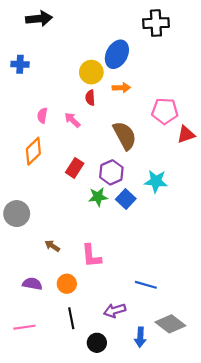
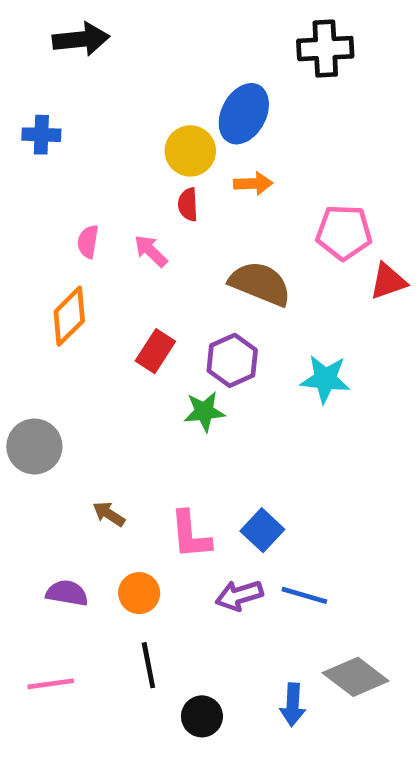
brown semicircle: (125, 136) -> (260, 284), turned -40
blue square: (126, 199) -> (262, 530), moved
purple arrow: (115, 310) -> (239, 595), moved

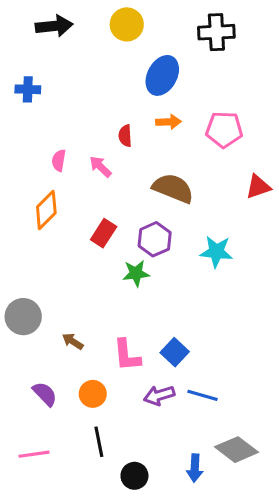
yellow circle: (190, 151) -> (127, 24), moved
pink pentagon: (344, 232) -> (224, 130), moved
gray circle: (34, 446) -> (23, 317), moved
purple semicircle: (67, 593) -> (45, 394), turned 36

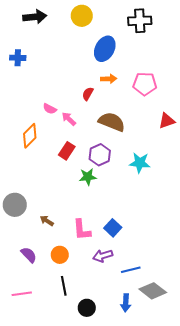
red semicircle: (125, 136) -> (88, 94), moved, turned 32
pink semicircle: (59, 160) -> (50, 109), moved, turned -72
pink arrow: (100, 167) -> (69, 119), moved
blue line: (202, 395) -> (131, 270), moved, turned -30

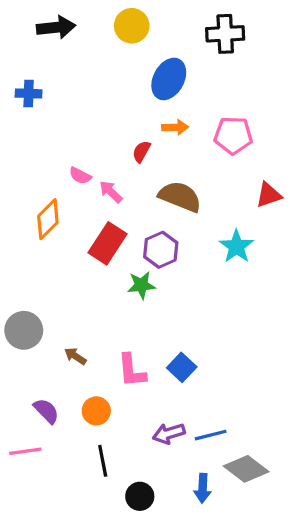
red rectangle: (67, 151) -> (108, 243), size x1.4
cyan star: (140, 163) -> (236, 247), moved, turned 30
purple arrow: (103, 256) -> (169, 433), moved
pink line: (22, 294) -> (25, 451), moved

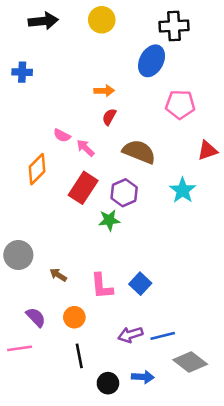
blue ellipse: (169, 79) -> (152, 61), moved
orange arrow: (175, 127) -> (104, 91), moved
blue arrow: (203, 488) -> (143, 377), moved, turned -90

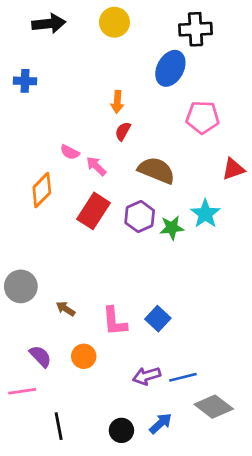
orange arrow: (104, 91) -> (117, 102), turned 96
green star: (109, 220) -> (172, 228), moved
black line: (79, 356) -> (59, 426), moved
blue arrow: (143, 377) -> (161, 423), turned -45

